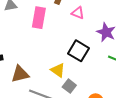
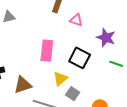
pink rectangle: (39, 18) -> (47, 51), moved
yellow triangle: (58, 70) -> (60, 79), turned 49

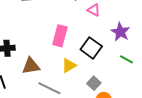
gray square: (73, 94) -> (94, 83), moved

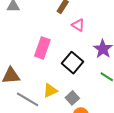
yellow triangle: (69, 65) -> (50, 91), moved

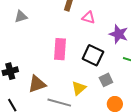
gray square: (72, 98) -> (106, 80), moved, turned 32

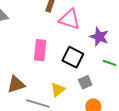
pink triangle: (88, 18) -> (70, 19), size x1.6

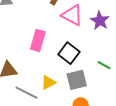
purple star: (99, 37) -> (100, 21), moved
gray square: (85, 82) -> (77, 80), size x1.5

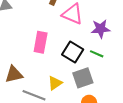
purple star: (100, 21) -> (101, 29), moved, turned -30
green line: (104, 65) -> (97, 54), moved

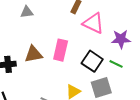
brown triangle: (14, 74) -> (33, 54), moved

